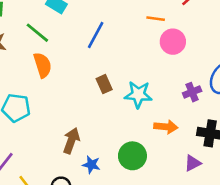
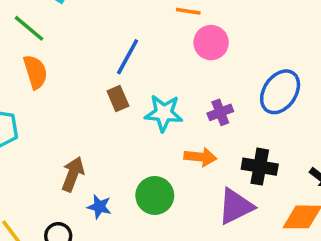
blue line: (96, 35) -> (128, 57), moved
purple cross: (192, 92) -> (220, 112), moved
purple triangle: (193, 163) -> (236, 206), size x1.6

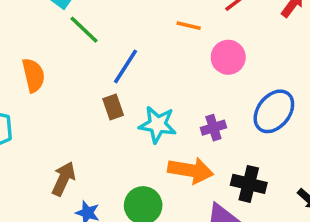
green line: (29, 28) -> (84, 30), moved
pink circle: (211, 43) -> (228, 57), moved
orange arrow: (200, 157) -> (191, 170), size x1.4

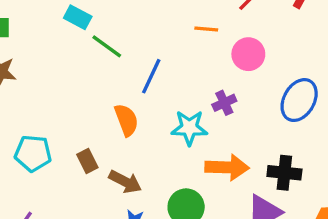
orange semicircle: (33, 75) -> (126, 120), moved
brown rectangle: (113, 107) -> (87, 161), moved
purple cross: (213, 128) -> (224, 103), moved
brown arrow: (64, 179) -> (125, 182), moved, turned 100

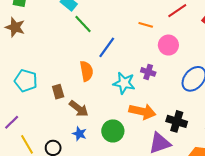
purple cross: (224, 103) -> (148, 72), turned 32

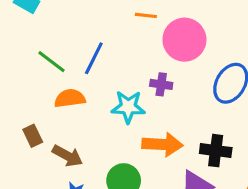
green line: (83, 24) -> (51, 62), moved
pink circle: (168, 45) -> (184, 40), size x1.4
orange semicircle: (87, 71) -> (70, 98), turned -78

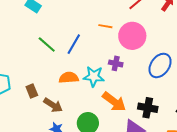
orange line: (146, 15) -> (105, 26), moved
orange semicircle: (70, 98) -> (69, 78), moved
orange arrow: (162, 144) -> (114, 102), turned 30

